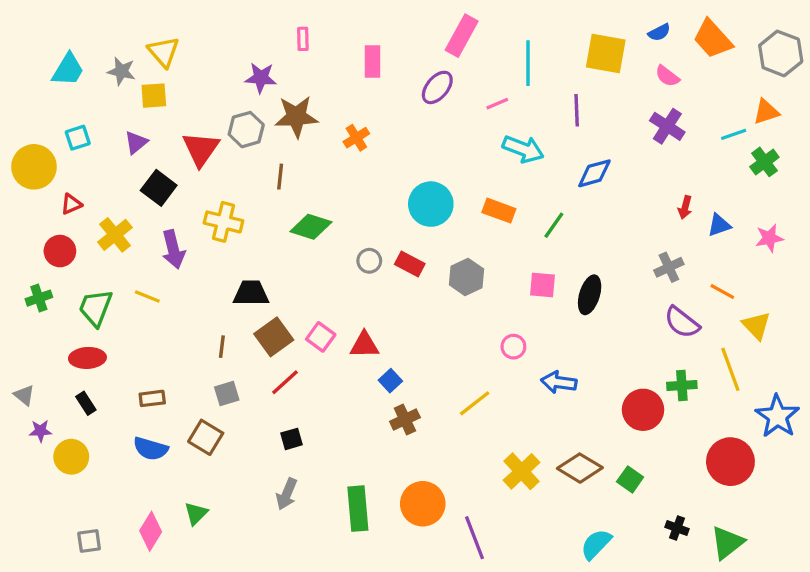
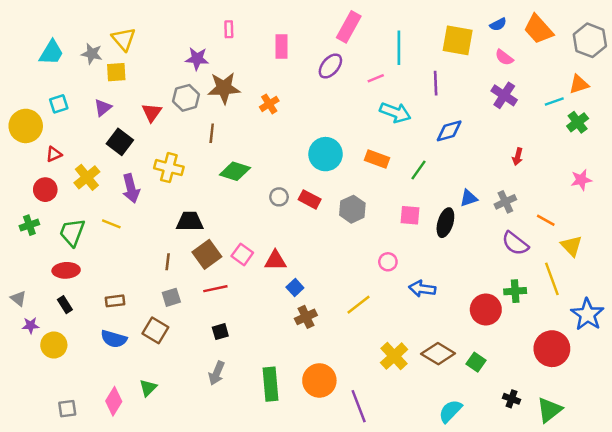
red triangle: (201, 149) -> (152, 112), size x0.7
blue triangle: (719, 225) -> (469, 198), moved
red line: (285, 382) -> (215, 289), turned 30

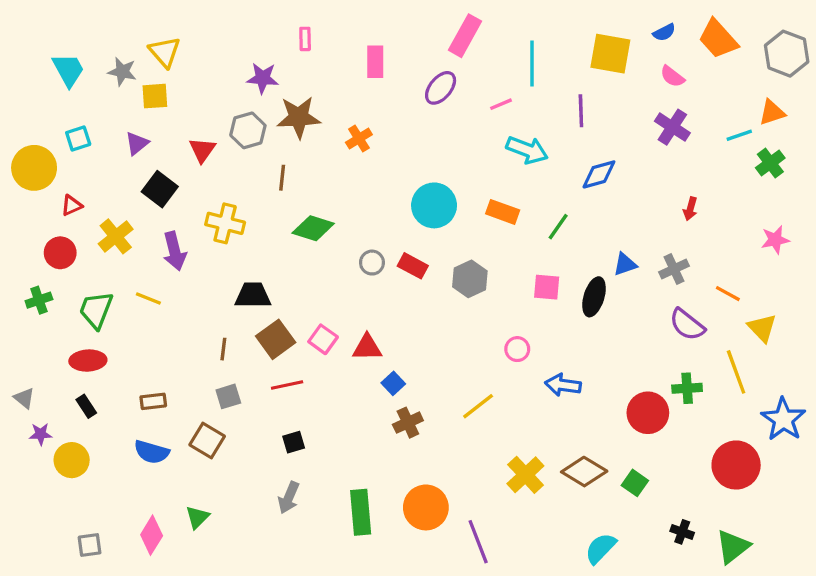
cyan trapezoid: (51, 53) -> (68, 70), turned -60

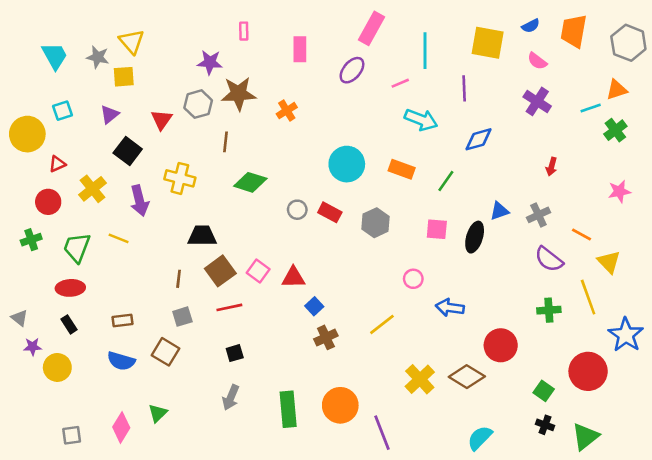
orange trapezoid: (718, 39) -> (574, 31), turned 52
red circle: (648, 413) -> (501, 345), moved
green square: (635, 483) -> (544, 391), moved

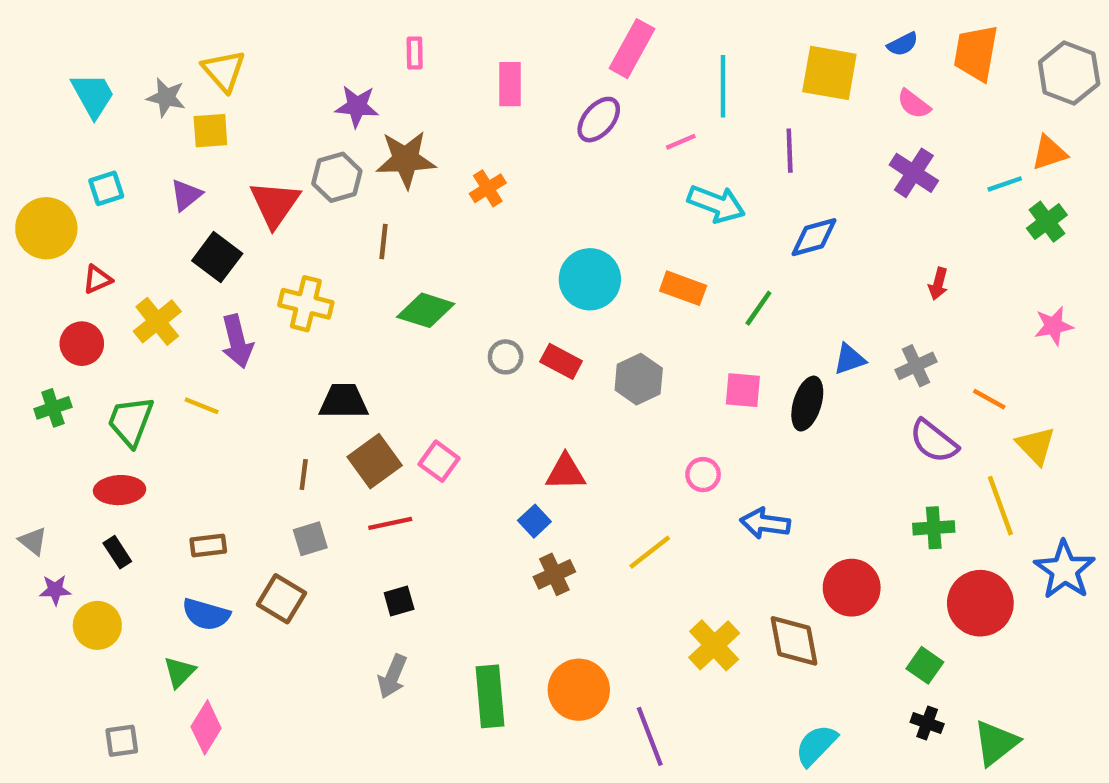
red triangle: (162, 120) -> (275, 204), size x1.4
red triangle: (293, 277) -> (565, 472), moved
red circle: (588, 371) -> (980, 603), moved
brown diamond: (467, 377) -> (794, 641), turned 48
green triangle: (158, 413) -> (179, 672), moved

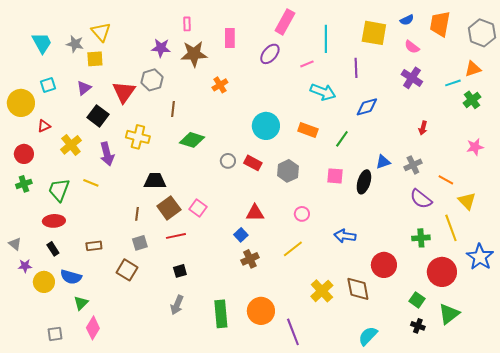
brown star: (406, 159) -> (194, 54), moved
red circle: (82, 344) -> (24, 154), moved
pink circle: (703, 475) -> (302, 214), moved
blue semicircle: (206, 614) -> (71, 277), moved
green triangle: (996, 743) -> (449, 314), moved

